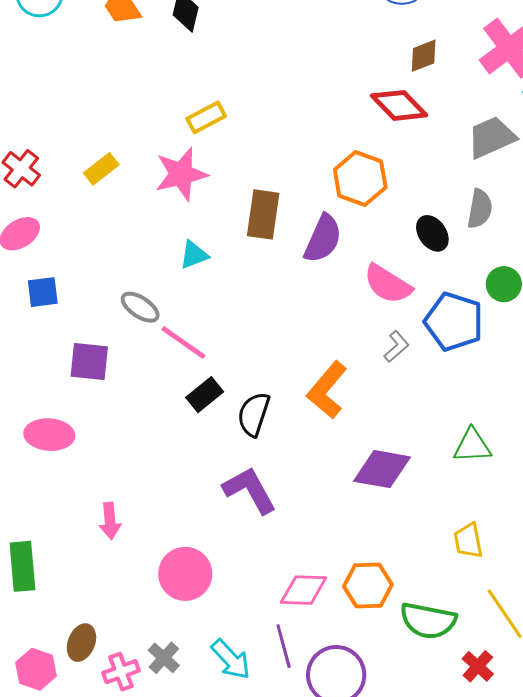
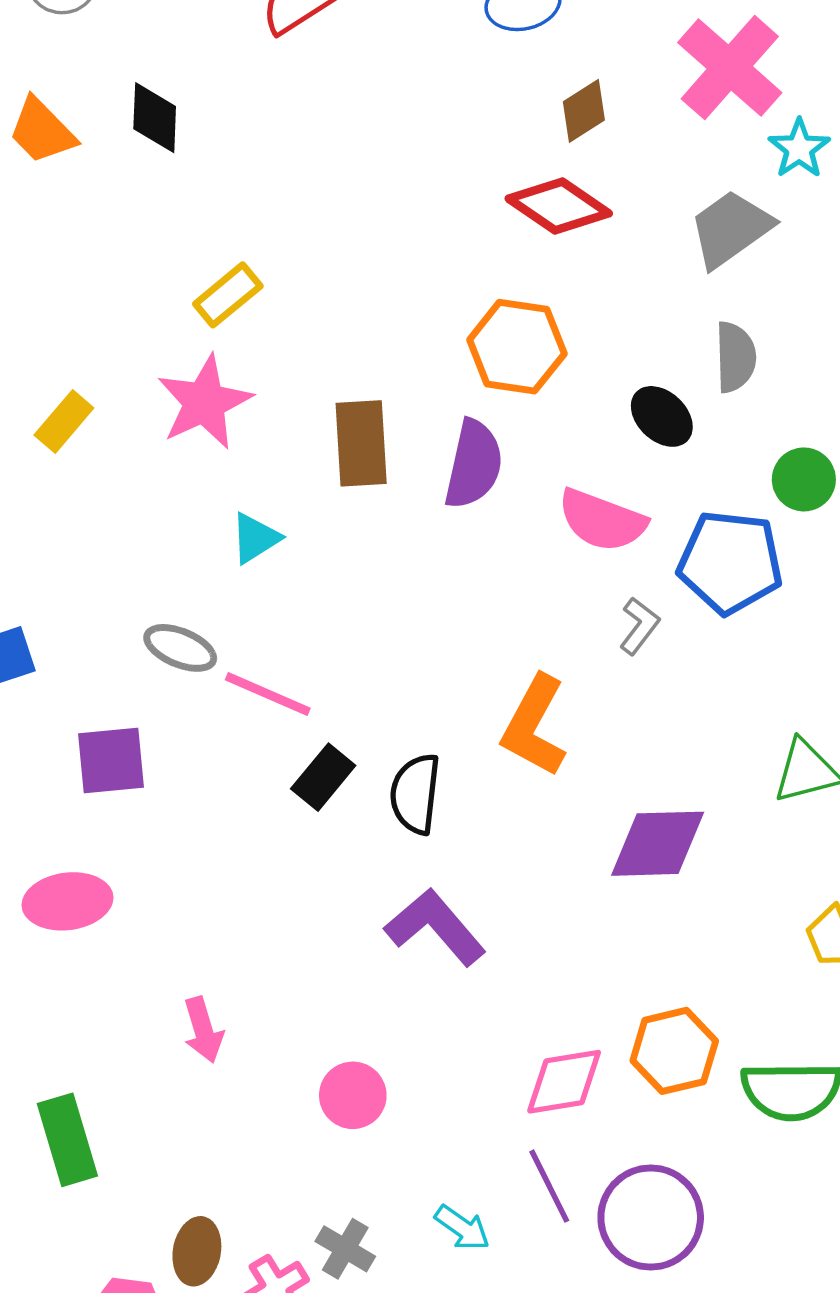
pink circle: (185, 574) -> (353, 1095), size x0.7
cyan arrow: (231, 659) -> (462, 1228), size x0.7

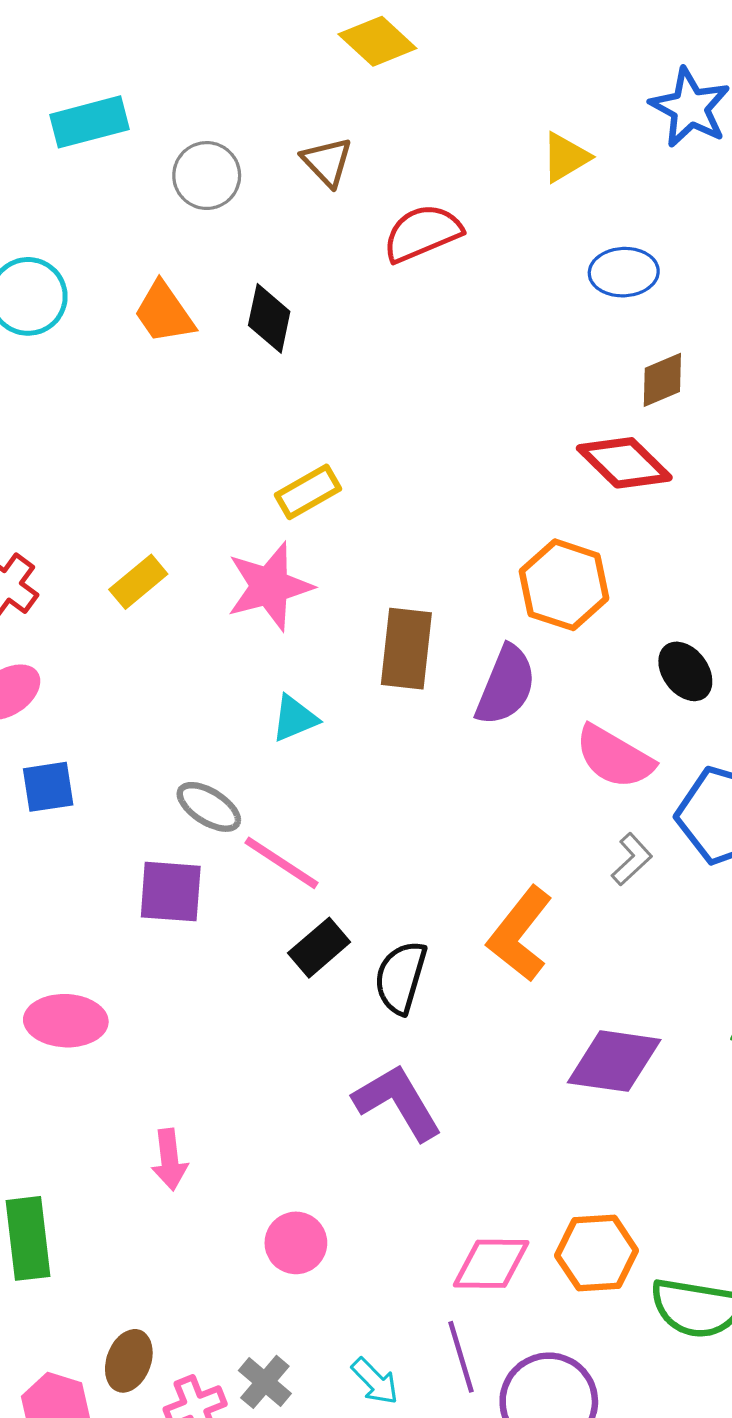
purple square: (111, 760) -> (171, 892), moved

